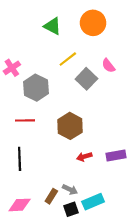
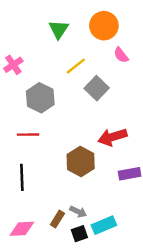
green triangle: (52, 26) -> (59, 29), turned 36
pink semicircle: (108, 66) -> (121, 55), moved
pink cross: (12, 68) -> (13, 65), moved
brown hexagon: (70, 126) -> (81, 161), moved
red arrow: (84, 157) -> (112, 137), moved, size x1.6

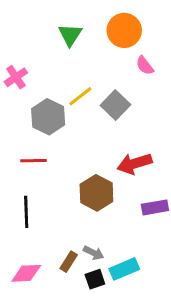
yellow line: (76, 66) -> (80, 96), moved

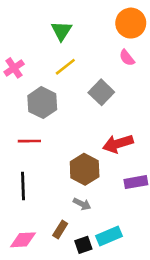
orange circle: (124, 30) -> (131, 23), moved
yellow line: (80, 96) -> (65, 67), moved
gray arrow: (94, 253) -> (82, 204), moved

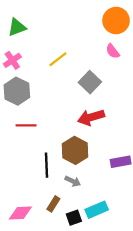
green triangle: (61, 31) -> (17, 27), moved, turned 36
gray hexagon: (42, 103) -> (17, 91), moved
red arrow: (118, 144) -> (91, 117), moved
black line: (23, 186) -> (47, 165), moved

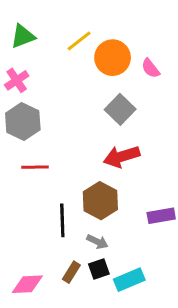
orange circle: (116, 21) -> (113, 58), moved
yellow line: (58, 59) -> (79, 41), moved
black square: (74, 218) -> (99, 269), moved

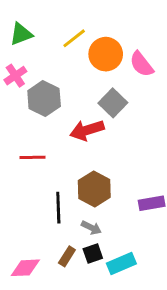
pink semicircle: (151, 68) -> (142, 64), size x1.4
gray hexagon: (23, 122) -> (44, 99), moved
red arrow: (122, 156) -> (87, 130), moved

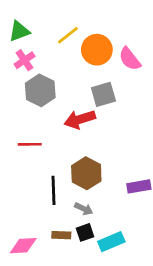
pink cross: (15, 76) -> (25, 60), moved
gray square: (113, 103) -> (103, 94), turned 30
brown rectangle: (67, 256) -> (61, 235), turned 60

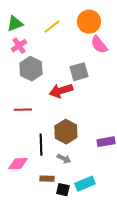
orange circle: (97, 50) -> (89, 22), moved
black square: (85, 232) -> (63, 190), moved, turned 32
pink diamond: (23, 246) -> (18, 164), moved

